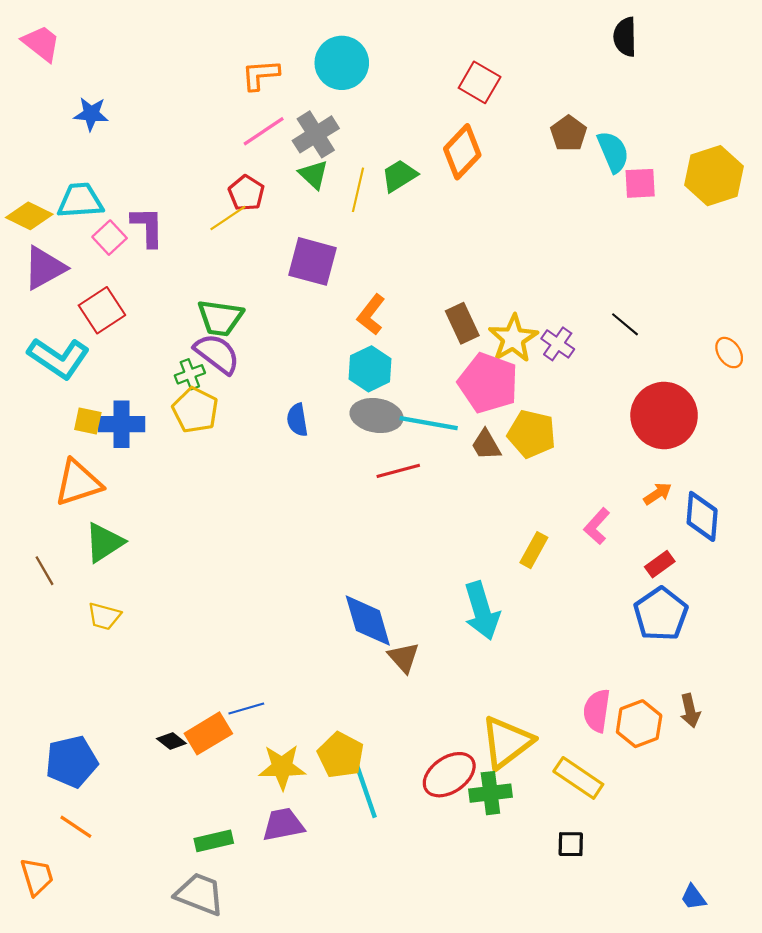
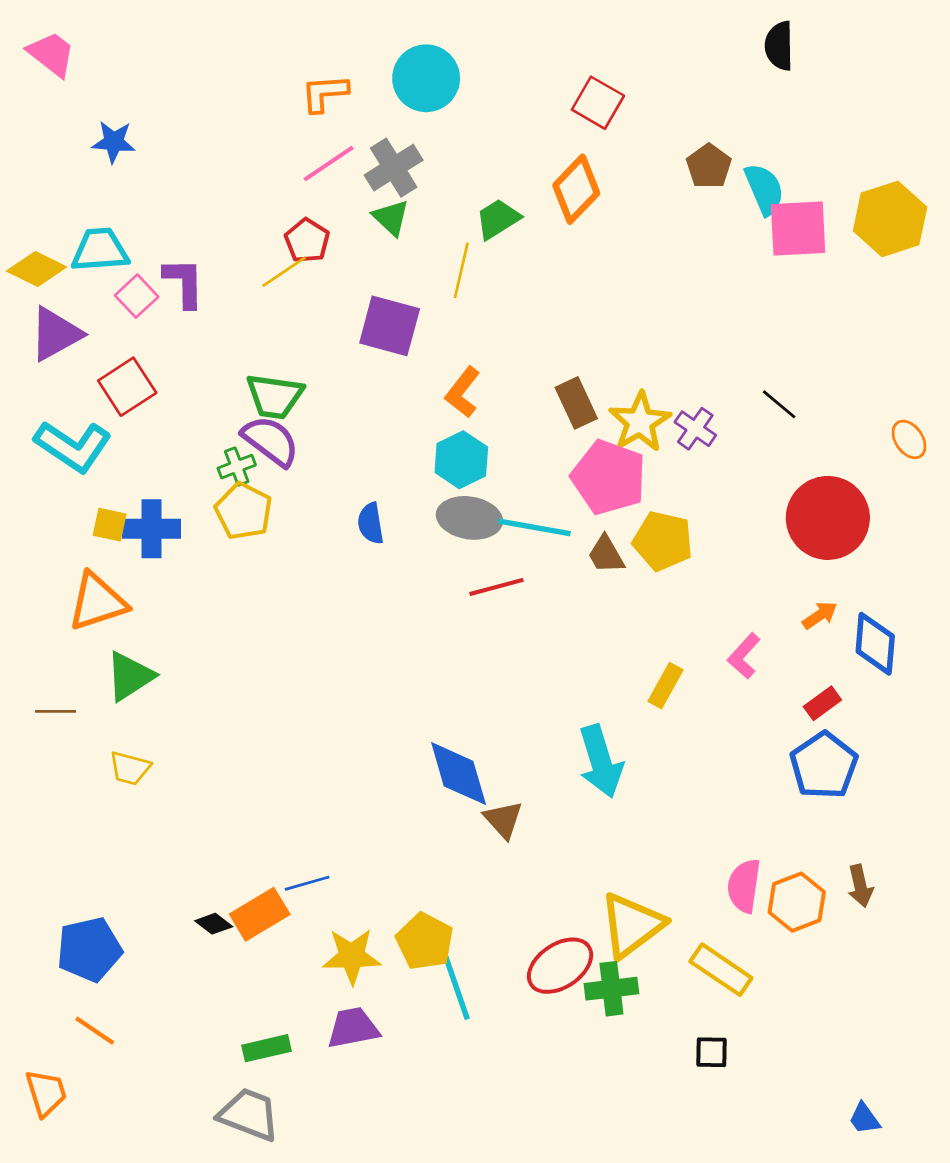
pink square: (640, 183) -> (798, 228), size x1.5
yellow line: (358, 190) -> (461, 270), moved
brown line: (44, 571) -> (55, 711), turned -60

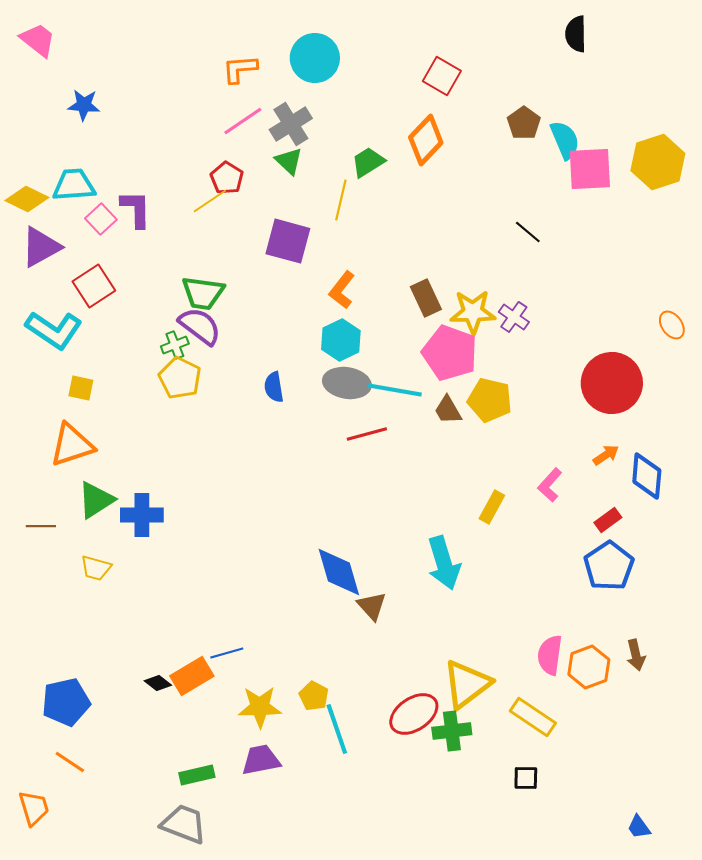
black line: (779, 404) -> (528, 232), moved
yellow star: (640, 422) -> (473, 312), turned 30
blue cross: (152, 529) -> (142, 515), moved
yellow pentagon: (425, 941) -> (314, 696), size x0.7

